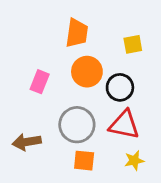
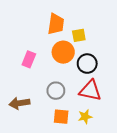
yellow square: (133, 44) -> (79, 35), moved
gray circle: (77, 125) -> (56, 91), size x0.7
yellow star: (134, 161) -> (85, 117), moved

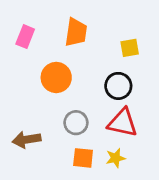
yellow square: (79, 35) -> (130, 48), moved
orange circle: (63, 52) -> (56, 77), moved
pink rectangle: (29, 59) -> (25, 37), moved

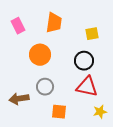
pink rectangle: (25, 37) -> (18, 26), turned -49
gray circle: (76, 123) -> (45, 87), moved
yellow star: (116, 158) -> (100, 112), moved

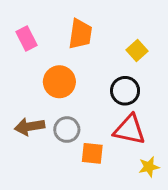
yellow square: (92, 34) -> (137, 50), turned -32
brown arrow: (19, 99) -> (30, 127), moved
orange square: (59, 112) -> (92, 153), moved

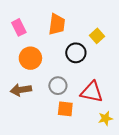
orange circle: (59, 82) -> (30, 58), moved
black circle: (125, 91) -> (76, 53), moved
gray circle: (67, 130) -> (58, 86), moved

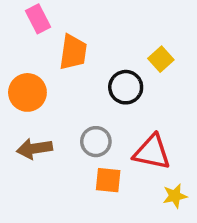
orange trapezoid: (57, 24) -> (73, 52), moved
pink rectangle: (19, 27) -> (38, 19), moved
orange circle: (30, 58) -> (27, 92), moved

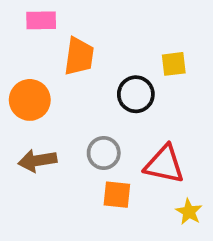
pink rectangle: (38, 19) -> (41, 20), turned -64
yellow square: (161, 59) -> (174, 64), turned 35
yellow star: (175, 196) -> (189, 212), turned -30

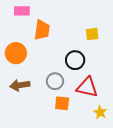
black circle: (136, 94) -> (75, 60), moved

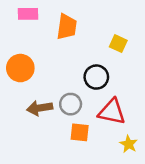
orange trapezoid: (42, 30) -> (67, 27), moved
yellow square: (92, 34) -> (118, 44), turned 32
brown arrow: (20, 85) -> (40, 108), moved

